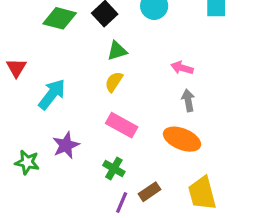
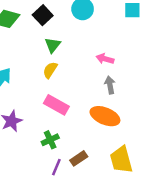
green triangle: (117, 51) -> (53, 45), turned -35
green cross: (114, 169) -> (50, 140), turned 35

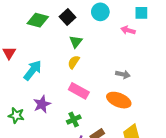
pink arrow: (105, 59) -> (128, 30), moved
gray arrow: (110, 85) -> (123, 74), turned 112

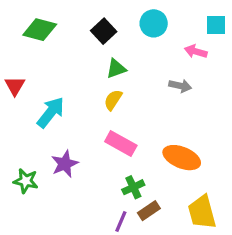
green diamond: (38, 20) -> (40, 30), moved
green triangle: (76, 42) -> (116, 69), turned 32
gray arrow: (123, 74) -> (180, 86), moved
green cross: (74, 120) -> (133, 187), moved

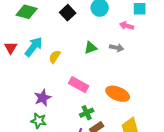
green triangle: (116, 69) -> (91, 48), moved
yellow semicircle: (113, 100) -> (55, 57), moved
cyan arrow: (51, 112) -> (34, 47), moved
green star: (26, 181) -> (39, 121), moved

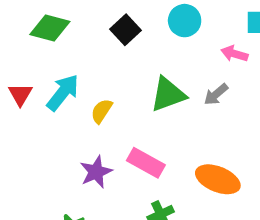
green triangle: (91, 48) -> (168, 94), size x1.5
gray arrow: (117, 48) -> (216, 94), turned 128
purple star: (43, 98) -> (96, 172), moved

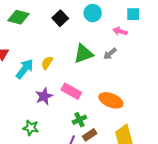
cyan arrow: (63, 93) -> (25, 69), moved

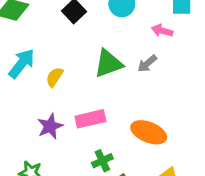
cyan arrow: (25, 69) -> (22, 64), moved
pink rectangle: (71, 91) -> (90, 119), turned -42

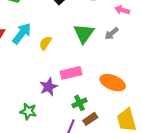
green triangle: (108, 64) -> (84, 33), turned -35
purple star: (50, 126) -> (49, 87), moved

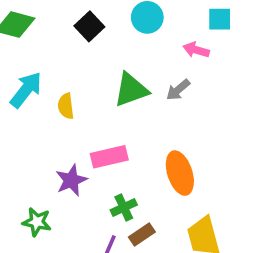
green triangle: (84, 33) -> (131, 90), turned 35
yellow semicircle: (45, 43) -> (66, 106), turned -40
orange ellipse: (113, 83) -> (180, 173), turned 50

